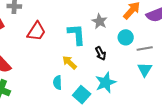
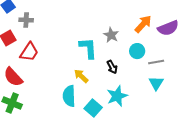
red trapezoid: (36, 31) -> (29, 52), moved
cyan semicircle: (57, 83) -> (69, 96), size x1.5

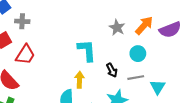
gray star: (111, 35) -> (117, 28), moved
gray line: (156, 62) -> (136, 78), moved
yellow arrow: (81, 76) -> (79, 80), turned 49

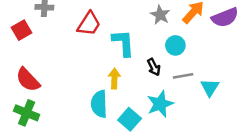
cyan circle: (138, 54) -> (175, 45), moved
red trapezoid: (25, 55) -> (89, 24), moved

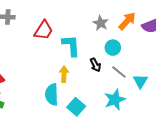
gray line: (183, 76) -> (119, 72), turned 49
cyan star: (160, 104) -> (115, 100), moved

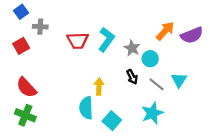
gray star: (101, 23) -> (132, 48), moved
red trapezoid: (43, 30) -> (78, 41), turned 55
cyan L-shape: (71, 46) -> (106, 39), moved, turned 40
cyan triangle: (140, 81) -> (179, 80), moved

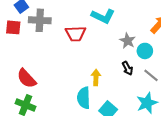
gray cross: (40, 27) -> (40, 20), size x1.5
cyan L-shape: (106, 39) -> (103, 16), moved, turned 80
red square: (21, 46) -> (13, 27), moved, turned 35

